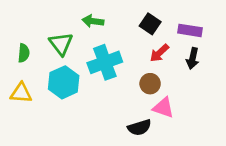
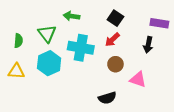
purple rectangle: (190, 30) -> (159, 23), moved
red arrow: (159, 53) -> (112, 40), moved
cyan cross: (105, 62) -> (81, 48), turned 30
pink triangle: (163, 108) -> (138, 80), moved

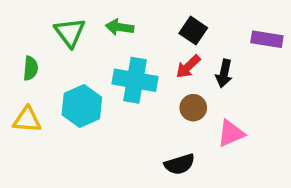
green triangle: (47, 34) -> (70, 32), moved
black arrow: (148, 45) -> (224, 73), moved
pink triangle: (138, 80) -> (231, 133), turned -42

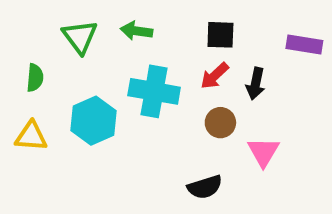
black square: (193, 31) -> (220, 35), turned -32
pink triangle: (231, 133) -> (263, 152), turned -36

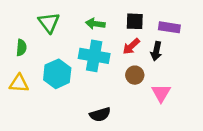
green arrow: (136, 31) -> (95, 24), moved
purple rectangle: (304, 45) -> (169, 27), moved
black semicircle: (205, 187) -> (100, 114), moved

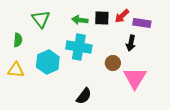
black square: (135, 21) -> (102, 18), moved
red arrow: (131, 46) -> (122, 16), moved
pink triangle: (161, 93) -> (135, 78), size x1.4
black semicircle: (100, 114) -> (84, 96), turned -36

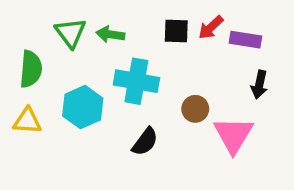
green arrow: (80, 20) -> (110, 34), moved
green semicircle: (18, 40) -> (31, 69), size x1.5
black arrow: (131, 43) -> (259, 85), moved
black semicircle: (84, 96) -> (145, 142), moved

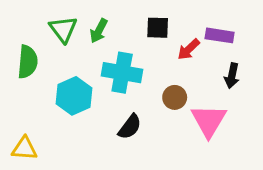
red arrow: (211, 27) -> (189, 49), moved
green arrow: (110, 34) -> (99, 31), turned -70
yellow triangle: (27, 121) -> (24, 148), moved

